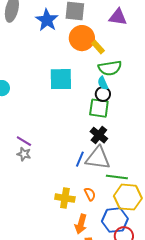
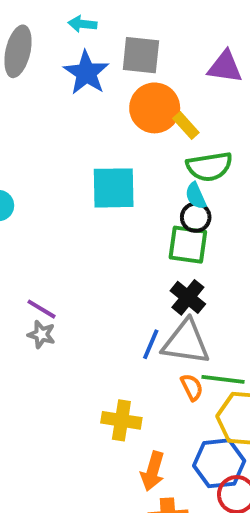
orange semicircle: (90, 194) -> (192, 387), moved

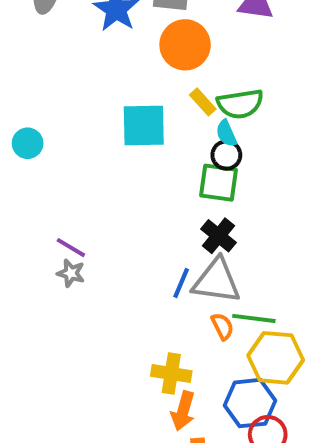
yellow rectangle: (186, 126) -> (203, 102), moved
yellow cross: (121, 420) -> (171, 374), moved

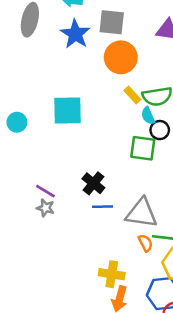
cyan square: (144, 126) -> (68, 111), moved
black circle: (226, 155) -> (160, 130), moved
black cross: (218, 236) -> (93, 183), moved
blue line: (181, 283) -> (103, 207), moved, turned 66

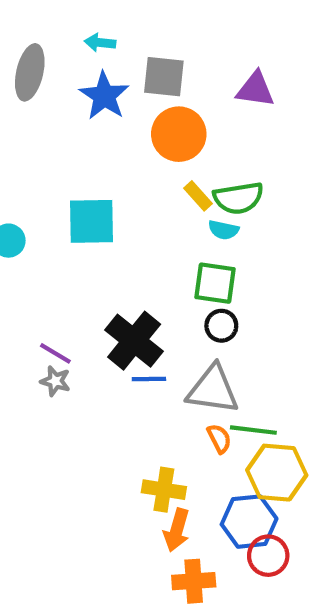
cyan semicircle: (148, 116) -> (223, 230), turned -54
black circle: (160, 130) -> (221, 326), moved
black cross: (93, 183) -> (134, 341), size x1.5

